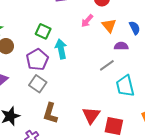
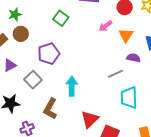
green square: (43, 31) -> (61, 18), moved
cyan arrow: (61, 49) -> (72, 86), moved
gray square: (38, 84) -> (33, 80), moved

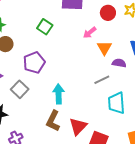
orange triangle: (126, 35) -> (104, 48), moved
brown L-shape: (50, 109) -> (53, 121), moved

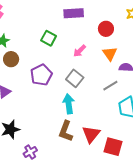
red circle: (108, 13) -> (106, 29), moved
pink arrow: (90, 33) -> (80, 51), moved
gray square: (20, 89) -> (75, 78), moved

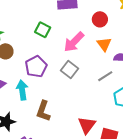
pink arrow: (80, 51) -> (74, 42), size x1.6
cyan arrow: (69, 104) -> (22, 90), moved
brown L-shape: (66, 131) -> (43, 111), moved

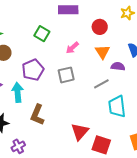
pink arrow: (74, 42) -> (72, 48), size x0.6
gray square: (69, 69) -> (66, 75), turned 36

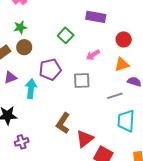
orange triangle: (102, 52) -> (122, 64), turned 35
brown L-shape: (37, 115) -> (63, 123), moved

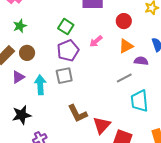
brown circle: (24, 47) -> (27, 53), moved
purple pentagon: (50, 69) -> (68, 51), moved
gray square: (82, 80) -> (64, 76), moved
brown L-shape: (63, 123) -> (78, 113), turned -50

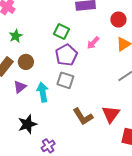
gray square: (64, 76) -> (65, 80), turned 36
red triangle: (102, 125) -> (111, 114), moved

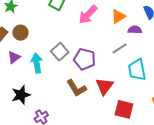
pink arrow: (93, 43) -> (88, 15), size x1.5
purple pentagon: (66, 55) -> (85, 59), moved, turned -30
gray square: (65, 80) -> (60, 52), turned 30

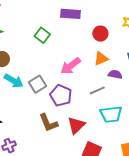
pink arrow: (88, 15) -> (71, 66), moved
cyan arrow: (37, 63) -> (14, 81), moved, turned 120
cyan trapezoid: (137, 70) -> (111, 114), turned -95

